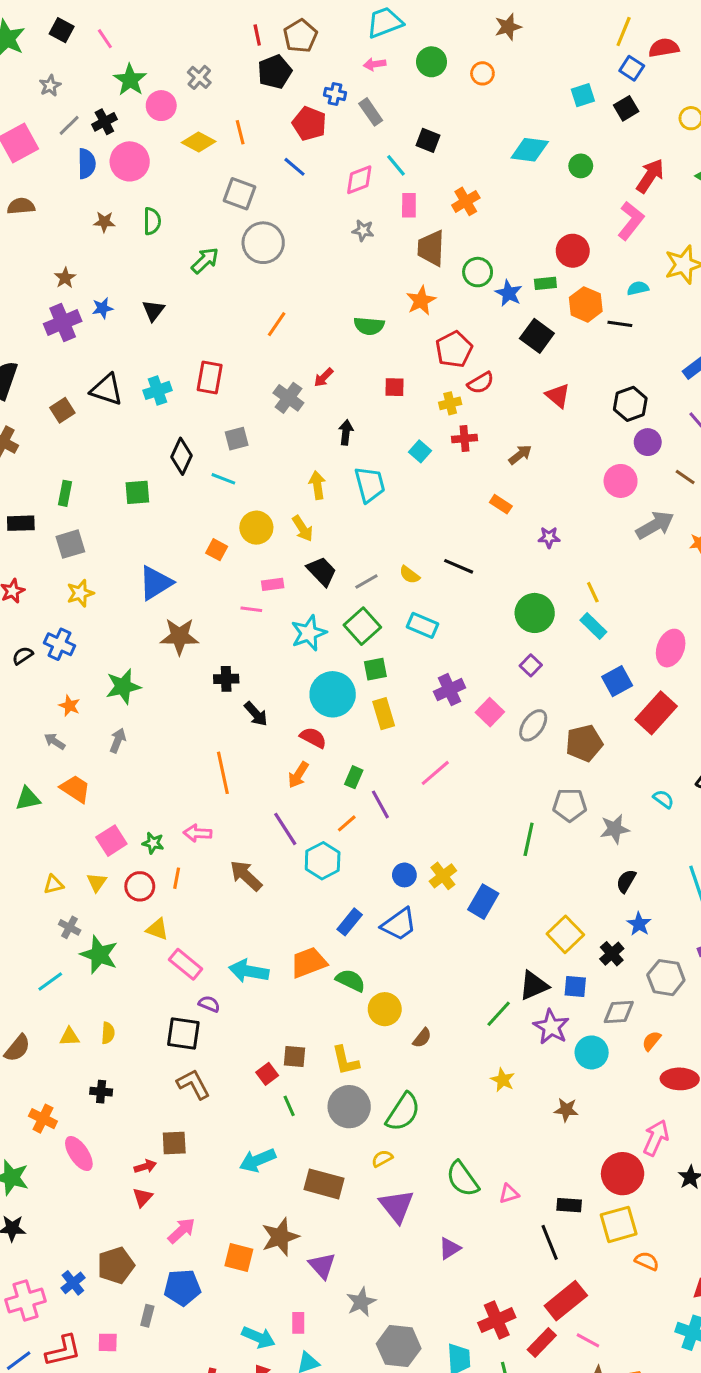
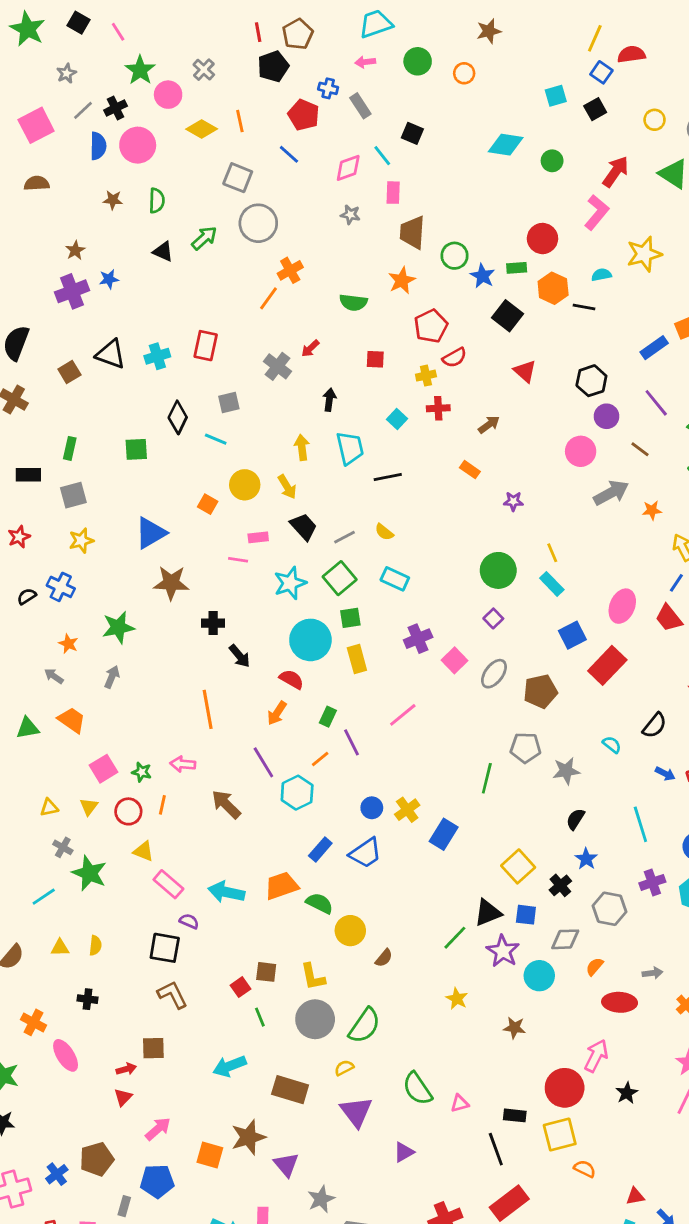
orange cross: (466, 201) -> (290, 270), moved
black triangle: (153, 310) -> (163, 252), moved, turned -45
black line: (459, 566) -> (388, 477), moved, turned -36

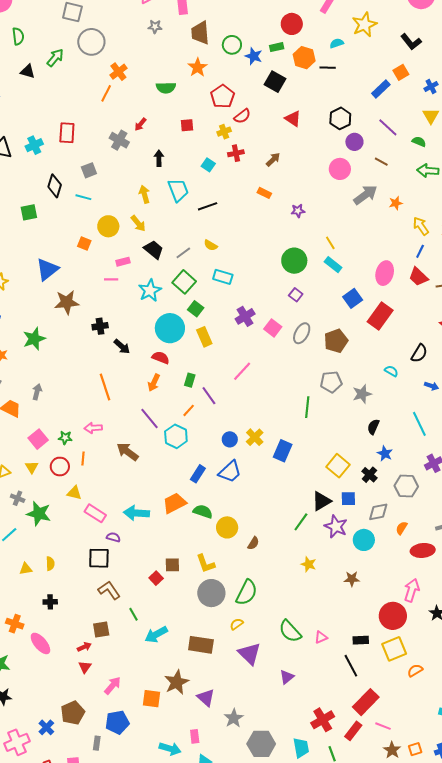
green square: (350, 618) -> (196, 309), turned -35
gray arrow: (112, 677) -> (37, 392), moved
green line: (260, 1017) -> (133, 614), moved
orange semicircle: (585, 1169) -> (415, 670), turned -49

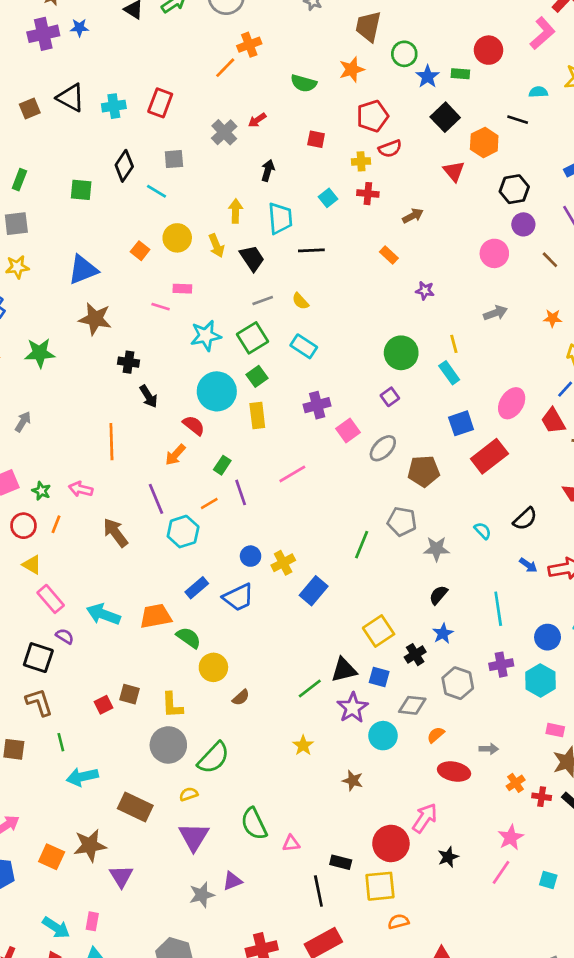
orange hexagon: (304, 58) -> (484, 142), moved
gray arrow: (365, 195) -> (495, 313), moved, size x0.7
black trapezoid: (154, 250) -> (252, 258), moved
gray star: (234, 718) -> (202, 895), moved

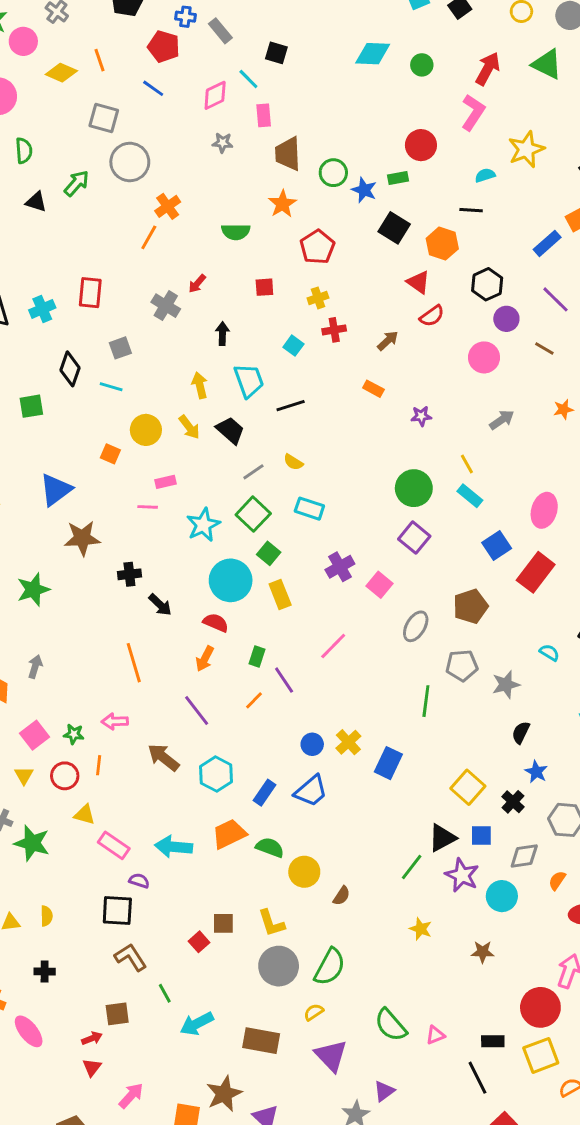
red semicircle: (390, 149) -> (432, 316), moved
purple square: (390, 397) -> (414, 538), size x1.5
gray ellipse: (383, 448) -> (416, 626), moved
cyan hexagon: (183, 532) -> (216, 774), moved

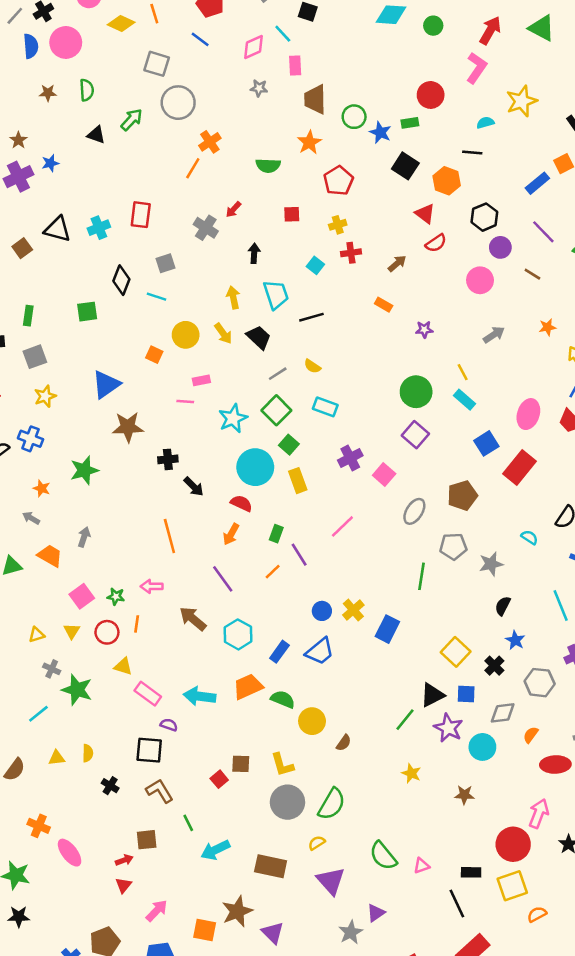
black cross: (45, 972) -> (110, 786), moved, turned 30

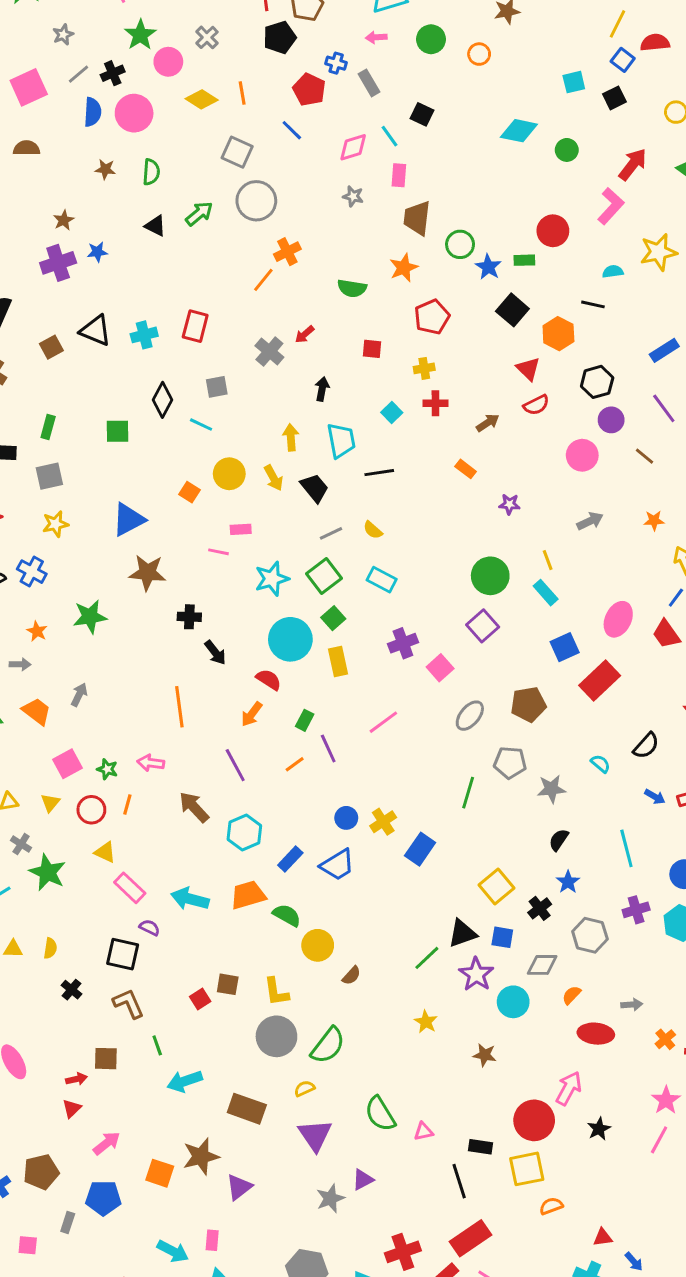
gray arrow: (31, 518) -> (20, 664), turned 144
purple triangle: (273, 933) -> (239, 1187), turned 30

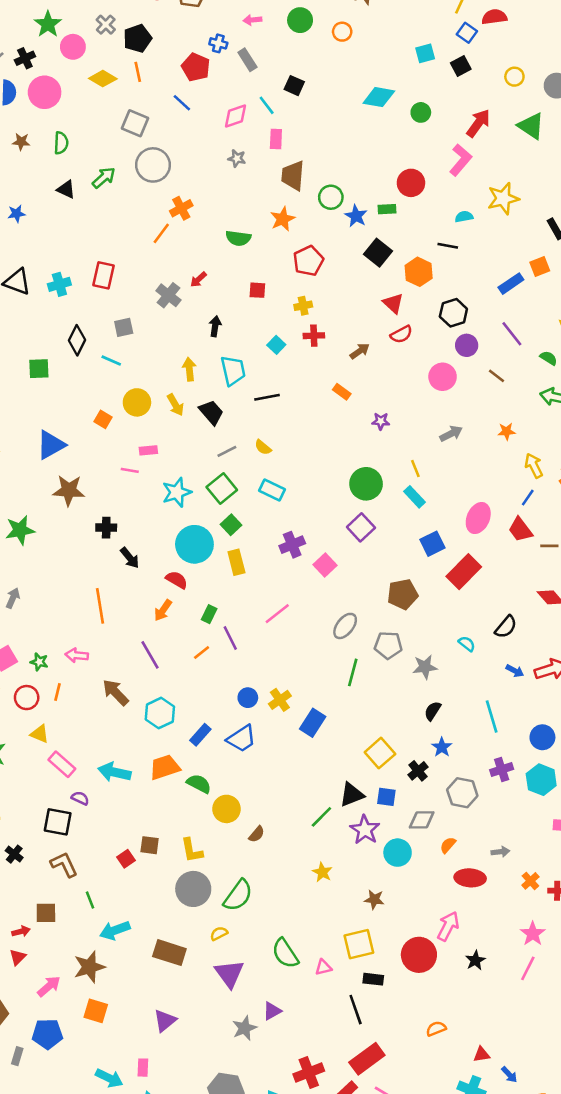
black pentagon: (280, 37) -> (137, 38), moved
gray ellipse: (470, 716) -> (345, 626), moved
brown star: (201, 1156) -> (89, 967), moved
yellow square: (527, 1169) -> (359, 944), moved

